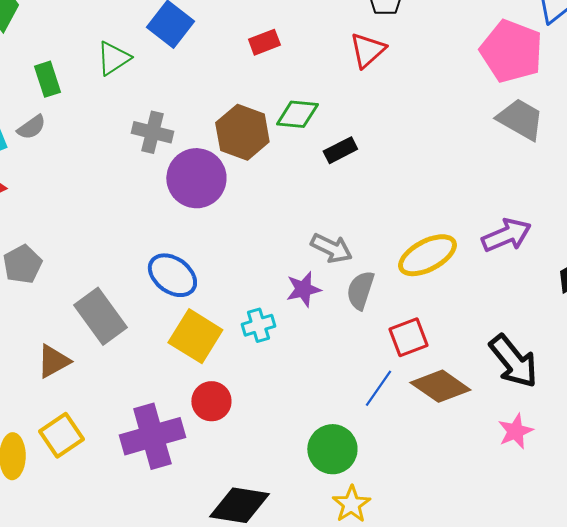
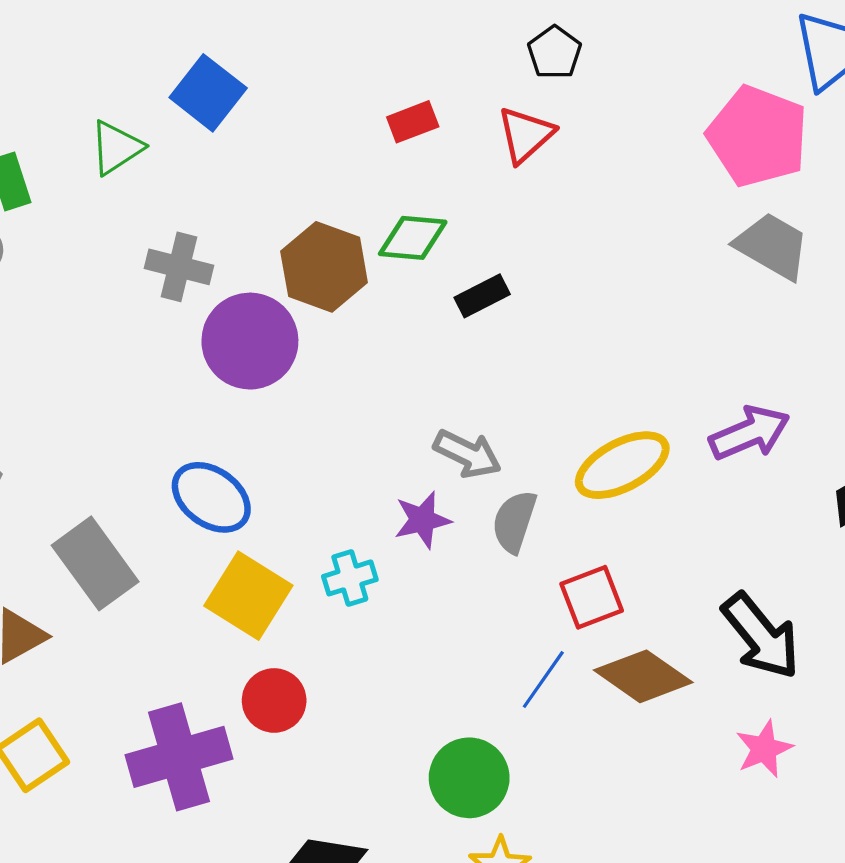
red rectangle: (264, 42) -> (413, 122), moved

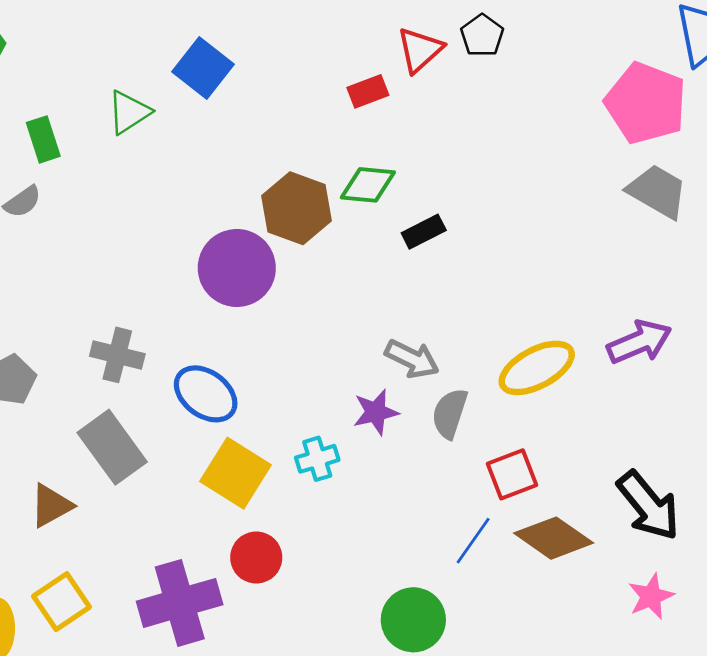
red triangle: (526, 135) -> (420, 50), moved
gray cross: (179, 267) -> (117, 355), moved

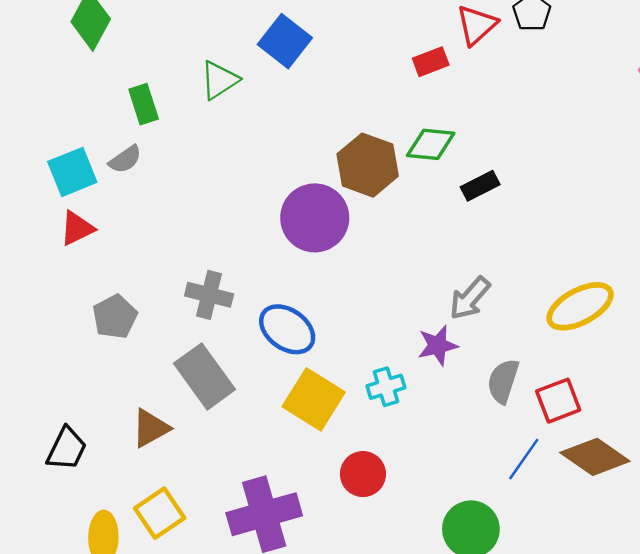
gray arrow: (412, 359) -> (470, 298), turned 105
gray semicircle: (450, 413) -> (503, 381), moved
red circle: (256, 558) -> (363, 474), moved

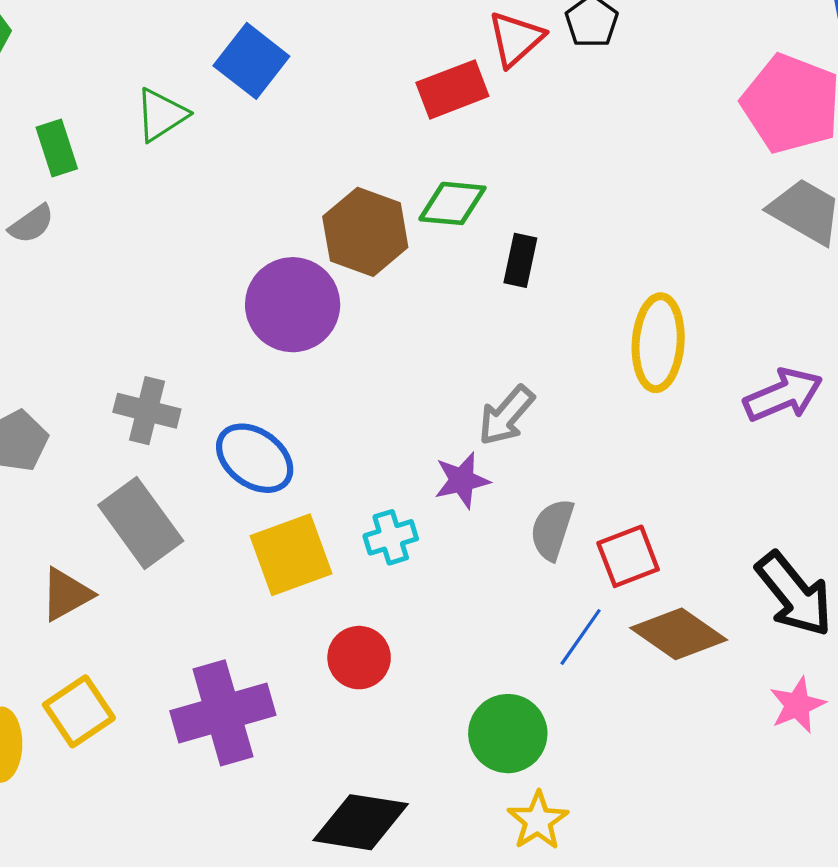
red rectangle: (431, 62) -> (452, 89), size x1.4
black rectangle: (480, 186) -> (520, 260), turned -51
yellow ellipse: (580, 306) -> (658, 343), moved, turned -58
yellow square: (314, 399) -> (291, 555), turned 38

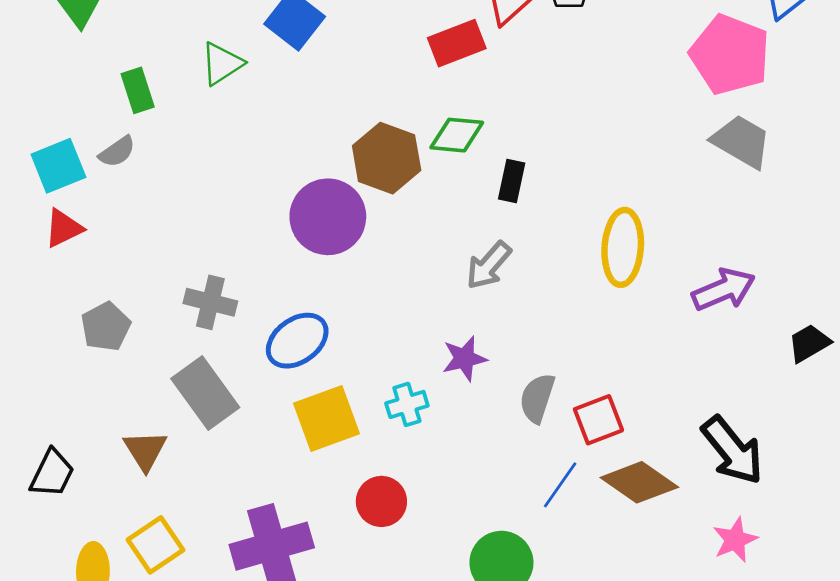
gray arrow: (506, 415) -> (489, 265), moved
blue ellipse: (255, 458) -> (297, 341), turned -72
brown triangle: (66, 594) -> (145, 450), turned -33

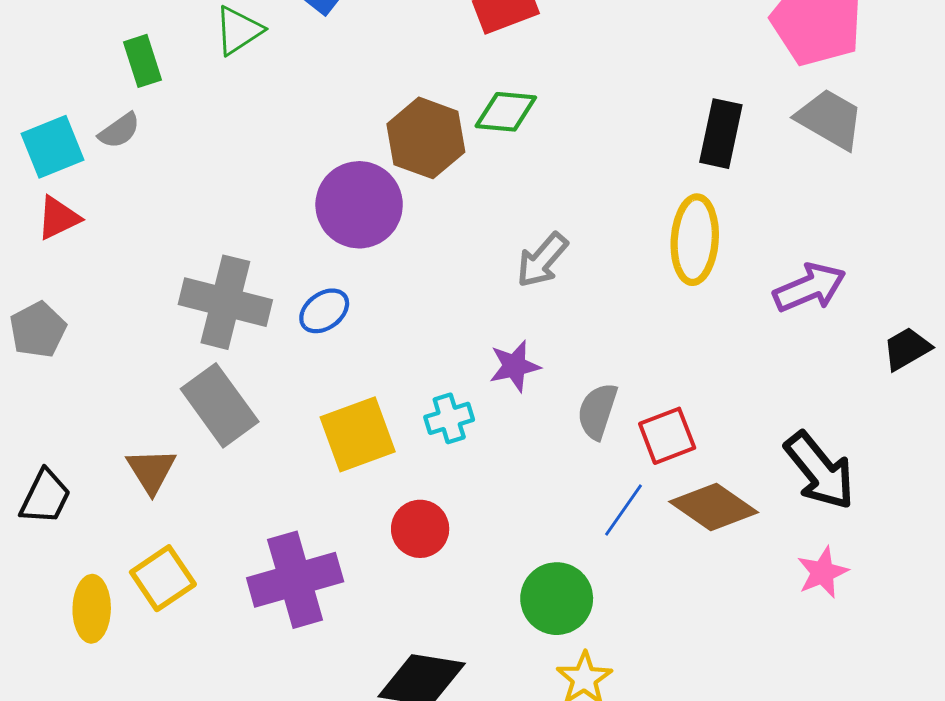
black rectangle: (512, 181) -> (721, 134), moved, size x1.4
gray cross: (210, 302) -> (225, 302), size x1.5
gray pentagon: (106, 327) -> (38, 330), moved
blue ellipse: (297, 341) -> (324, 311), moved, size x0.7

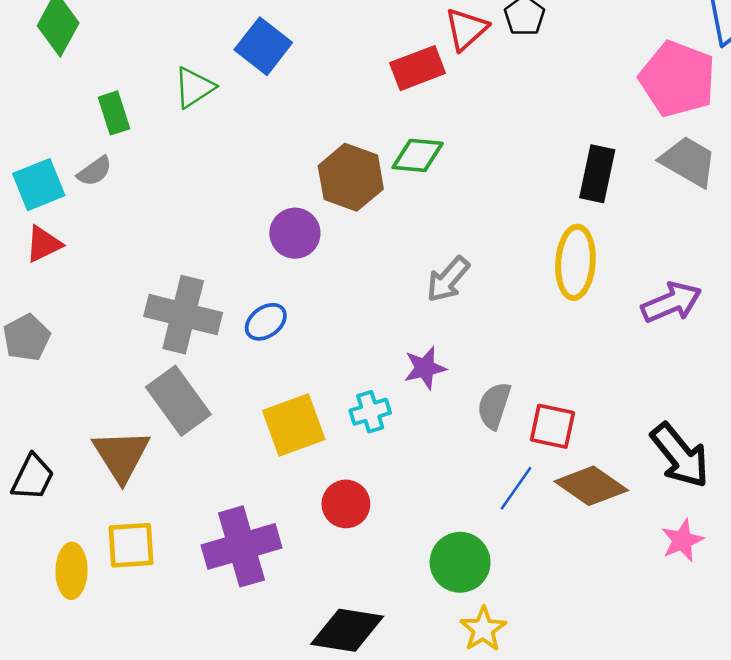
purple circle: (359, 205) -> (295, 233), size x0.7
red square: (667, 436) -> (552, 426), turned 33
brown triangle: (151, 471) -> (121, 455), size x1.4
yellow square: (163, 578) -> (131, 545), turned 30

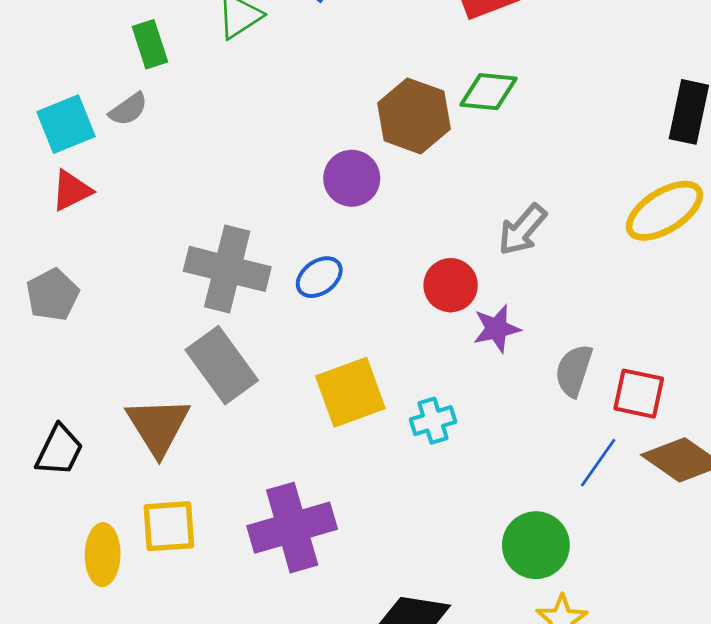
yellow ellipse: (575, 262) -> (664, 211), turned 54
cyan cross: (370, 412) -> (433, 421), moved
red circle: (346, 504) -> (451, 285), moved

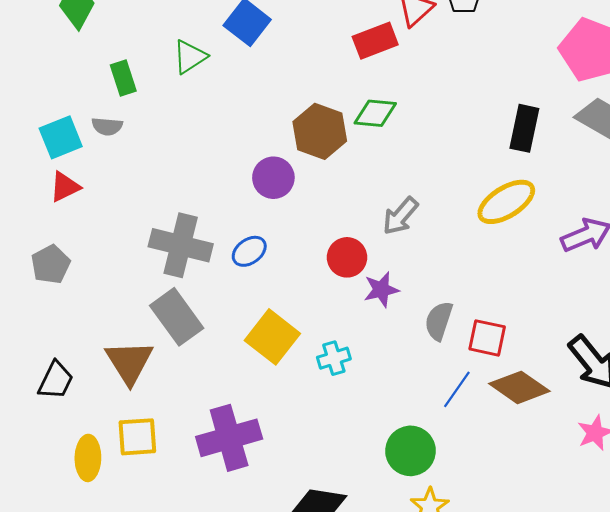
gray semicircle: (128, 109) -> (107, 126), turned 40
yellow square: (350, 392) -> (272, 337), turned -32

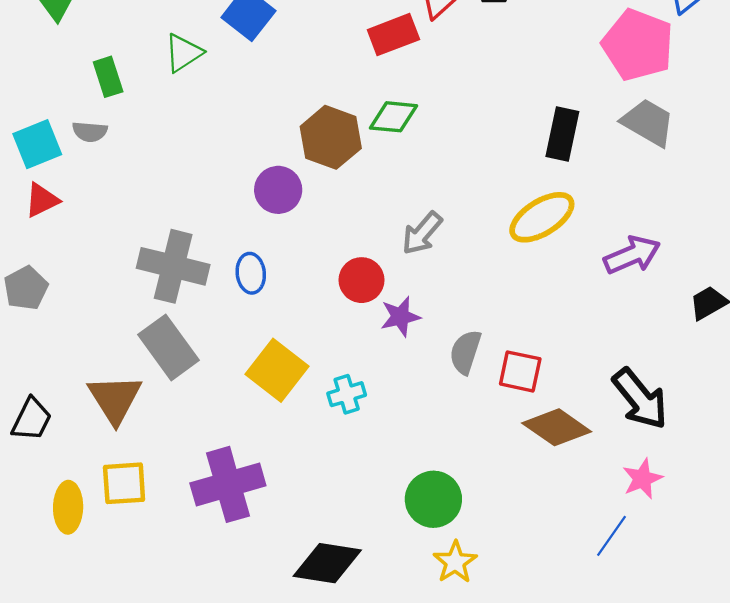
blue ellipse: (249, 251) -> (251, 273), turned -60
blue line: (457, 389) -> (612, 536), moved

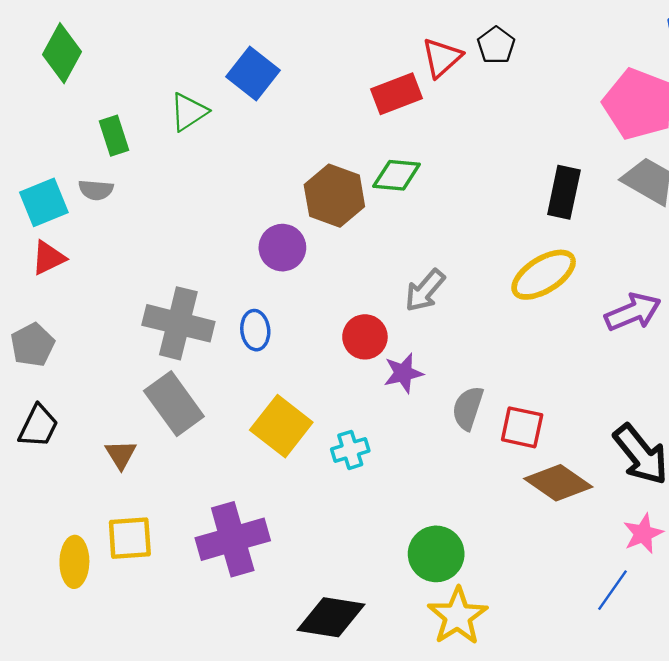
brown triangle: (115, 399) -> (121, 454), size x0.6
black trapezoid: (32, 419) -> (38, 426), moved
yellow star: (455, 562) -> (458, 616), size x1.4

